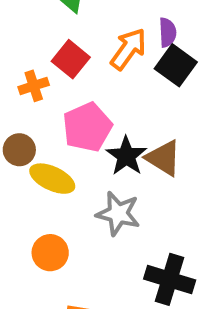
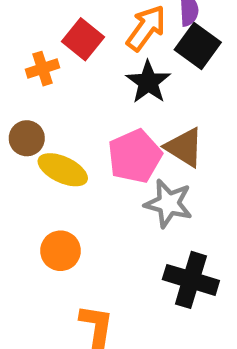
pink pentagon: (87, 127) -> (135, 156), moved
black star: (126, 156) -> (148, 82), moved
gray star: (118, 214) -> (168, 204), moved

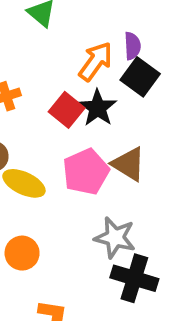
red square: (83, 39) -> (67, 110), moved
gray star: (168, 204) -> (115, 238), moved

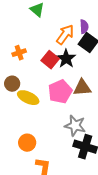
brown triangle: (129, 164) -> (82, 88), turned -36
orange circle: (22, 253) -> (27, 143), moved

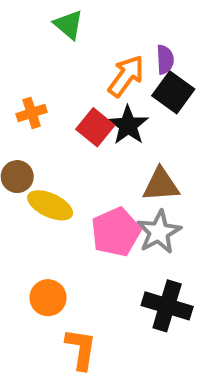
pink pentagon: (60, 92) -> (116, 232), moved
gray star: (75, 126) -> (159, 232), moved, turned 30

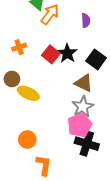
orange arrow: (126, 76) -> (50, 14), moved
black square: (173, 92) -> (96, 59), moved
brown triangle: (161, 185) -> (84, 83), turned 30
pink pentagon: (116, 232) -> (80, 125), moved

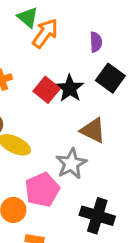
black square: (96, 59) -> (110, 78), moved
gray star: (83, 107) -> (71, 164), moved
pink pentagon: (80, 125) -> (42, 190), moved

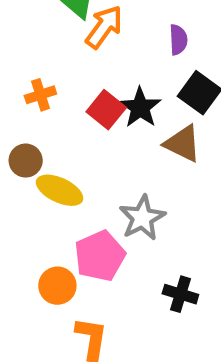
brown triangle: (93, 130) -> (183, 144), moved
black cross: (97, 216) -> (180, 294), size x0.7

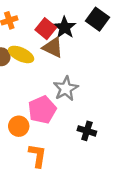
brown triangle: (183, 144) -> (53, 47), moved
yellow ellipse: (60, 190) -> (21, 54), moved

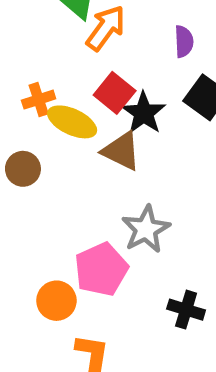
red square: (46, 29) -> (115, 93), moved
yellow ellipse: (21, 54) -> (72, 122), moved

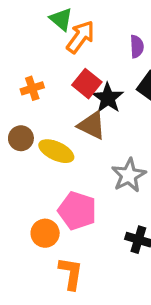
yellow ellipse: (72, 122) -> (56, 151), moved
gray star: (146, 229) -> (129, 175), moved
pink pentagon: (101, 269) -> (77, 211), turned -30

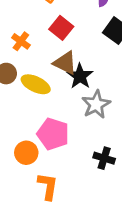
orange cross: (32, 88) -> (21, 41), moved, turned -36
black star: (108, 98) -> (80, 76), moved

